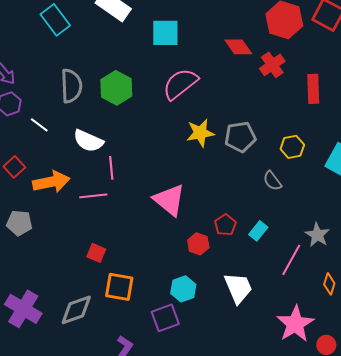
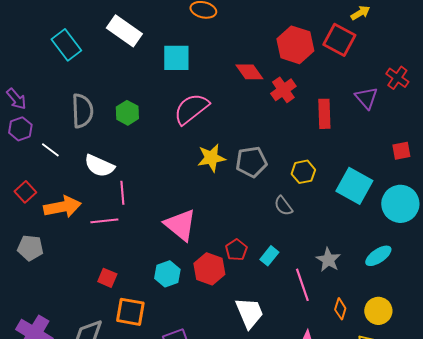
green hexagon: (116, 88) -> (127, 113), size x0.7
red hexagon: (198, 244) -> (209, 269), size x1.4
pink line: (291, 260) -> (302, 285), turned -48
cyan hexagon: (183, 289) -> (167, 274), moved

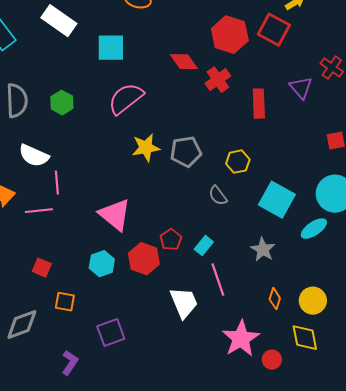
cyan square: (354, 186) -> (277, 200), moved
cyan ellipse: (378, 256) -> (314, 229), moved
pink line: (302, 285) -> (218, 280), moved
orange square: (130, 312) -> (65, 302), size x0.7

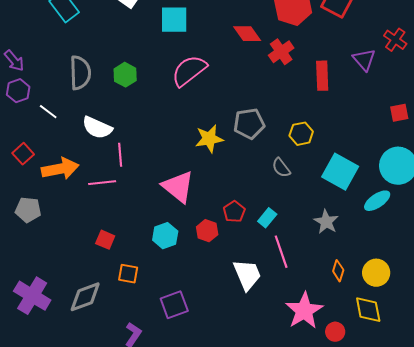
yellow star: (146, 148) -> (209, 139), moved
red hexagon: (144, 259) -> (207, 231), size x0.7

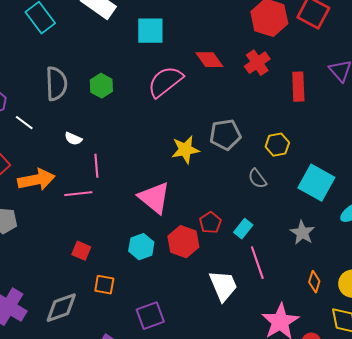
red diamond: (247, 34) -> (209, 60), moved
white semicircle: (97, 128) -> (73, 139), size x0.6
red hexagon: (207, 231) -> (183, 242), size x1.4

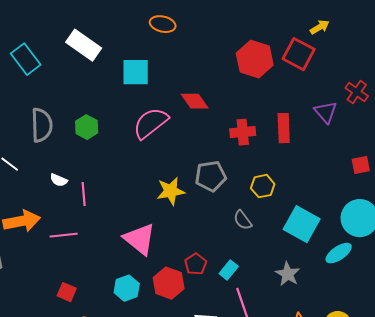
red cross: (257, 63) -> (243, 132), moved, turned 30
pink line: (96, 166) -> (84, 194), moved

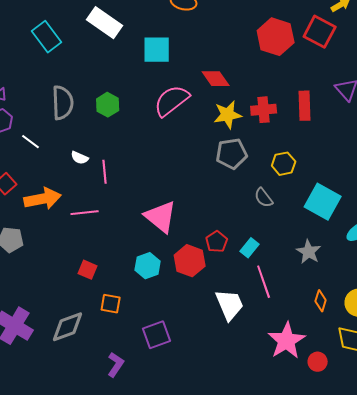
yellow star: (171, 191) -> (228, 115), moved

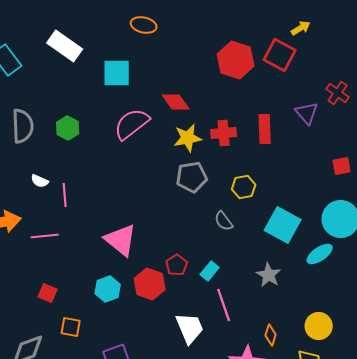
orange diamond: (321, 301) -> (271, 335), moved

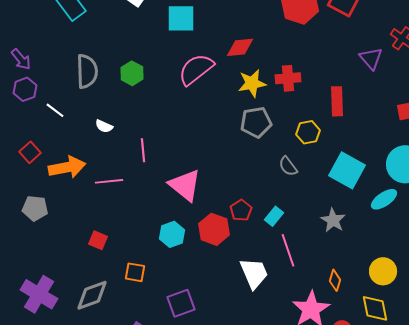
red diamond: (176, 102) -> (240, 47), turned -60
red rectangle: (265, 129) -> (337, 101), moved
pink line: (65, 195) -> (143, 150), moved
red square: (48, 293) -> (98, 240), moved

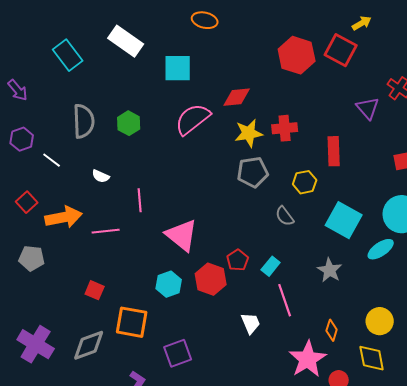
purple arrow: (21, 59) -> (18, 90), moved
orange square: (135, 272) -> (132, 322), size x1.6
white trapezoid: (254, 273) -> (251, 323), size x0.7

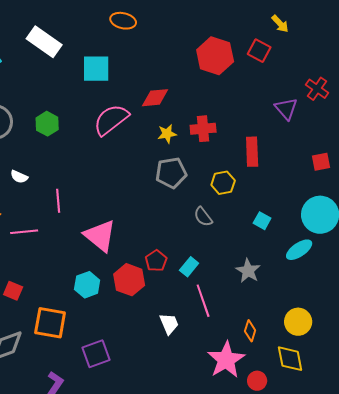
yellow arrow: (362, 23) -> (280, 24), turned 78
red square: (341, 50) -> (259, 51), size x0.7
yellow star: (249, 133) -> (167, 134), size x0.7
cyan square: (344, 220) -> (262, 221), size x0.5

